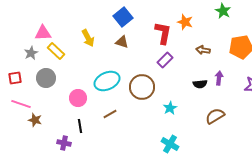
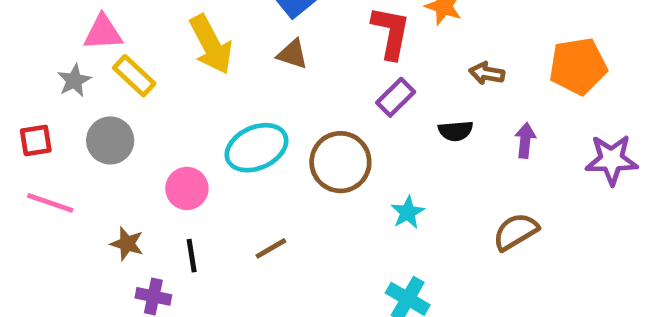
yellow arrow: (88, 38) -> (211, 45), size x1.4
black semicircle: (200, 84) -> (456, 131), moved
brown line: (110, 114) -> (271, 248), moved
brown star: (35, 120) -> (127, 244), moved

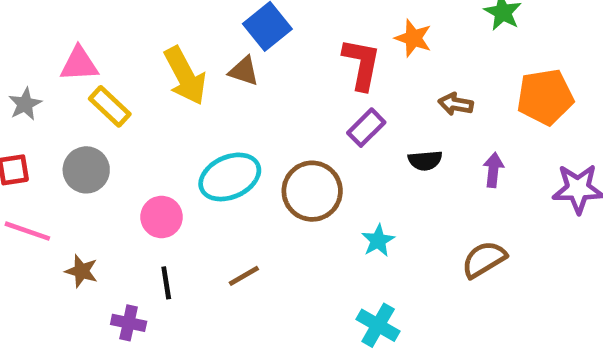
brown triangle: (292, 54) -> (244, 71), moved
gray star: (74, 81) -> (25, 104), moved
brown star: (127, 244) -> (82, 271), moved

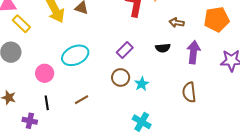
purple rectangle: (366, 128) -> (125, 50), moved
purple arrow: (493, 170) -> (193, 52), size x1.5
brown circle: (312, 191) -> (121, 78), moved, size x0.7
brown semicircle: (484, 259) -> (189, 92), turned -66

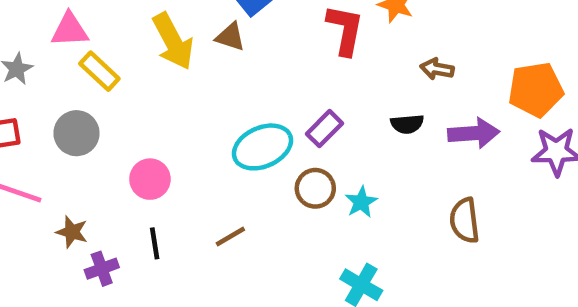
orange pentagon: (217, 19) -> (536, 90), moved
purple arrow: (193, 52) -> (474, 133), turned 80
cyan ellipse: (75, 55) -> (262, 147), moved
purple cross: (30, 121) -> (102, 269), moved, turned -32

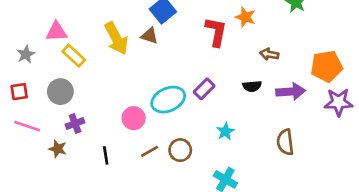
pink circle: (150, 179) -> (134, 118), moved
brown circle: (315, 188) -> (180, 150), moved
purple cross: (102, 269) -> (75, 123), moved

